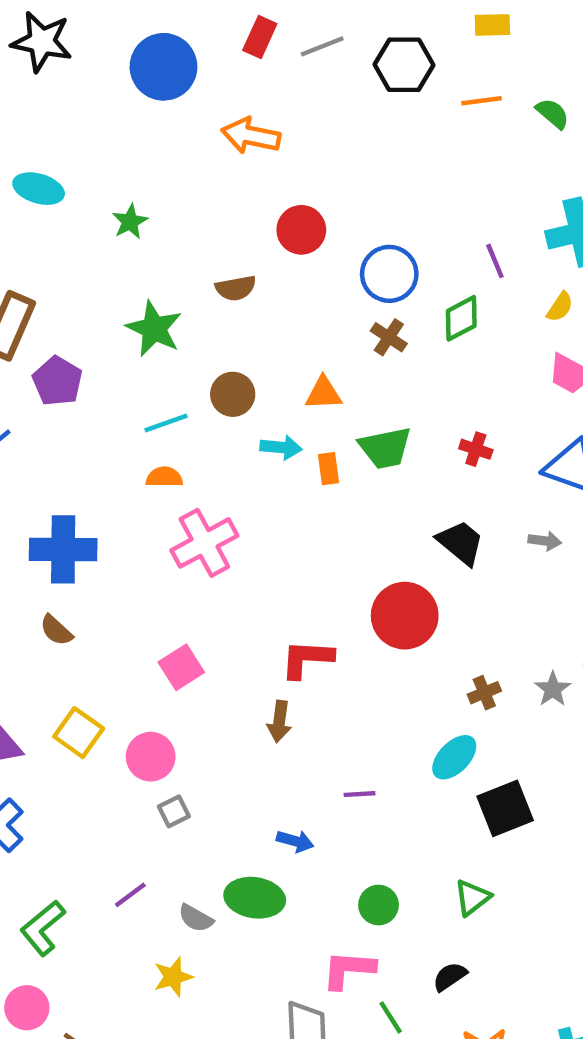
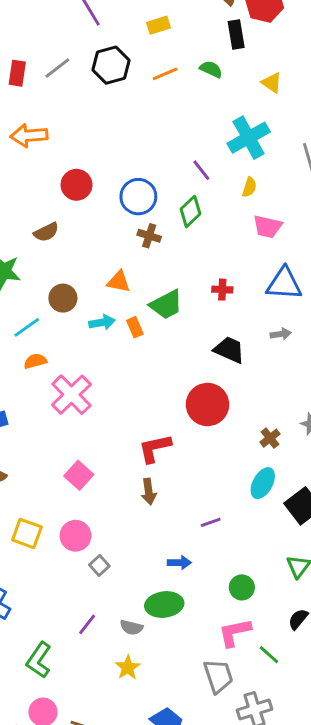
orange triangle: (323, 393) -> (119, 282), turned 30

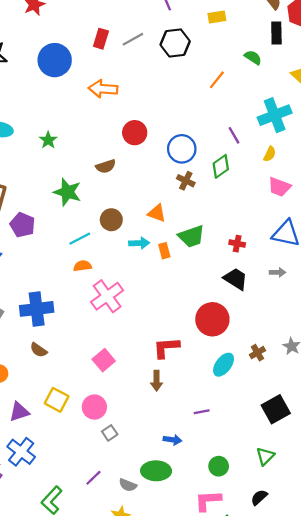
orange line: (165, 74) -> (217, 80), moved, turned -36
red cross: (222, 290) -> (237, 244), moved
cyan ellipse: (263, 483) -> (224, 365), moved

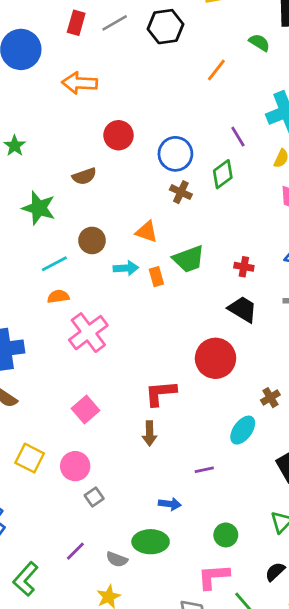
cyan ellipse: (224, 365) -> (243, 430), moved

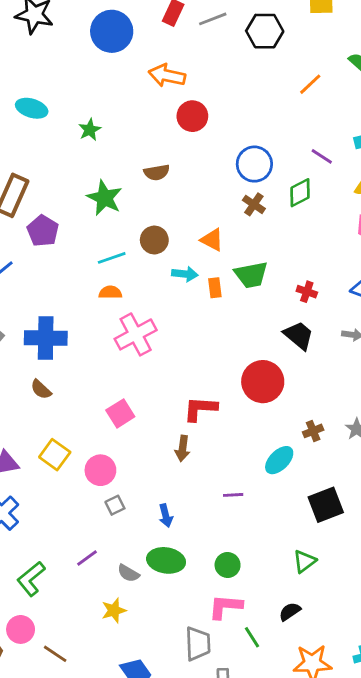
red circle: (119, 135) -> (192, 116), moved
purple line: (238, 137) -> (322, 156), turned -35
blue arrow: (170, 504) -> (166, 516), moved, turned 60
green circle: (226, 535) -> (228, 565), moved

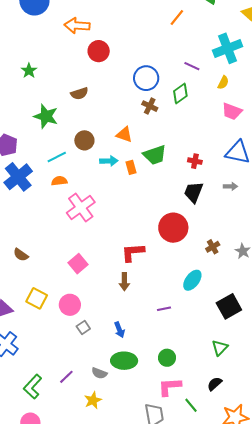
black trapezoid: (299, 335) -> (194, 192), turned -100
blue cross: (46, 338) -> (18, 177), moved, turned -32
brown cross: (313, 431) -> (213, 247), moved
purple line: (87, 558) -> (66, 377), moved

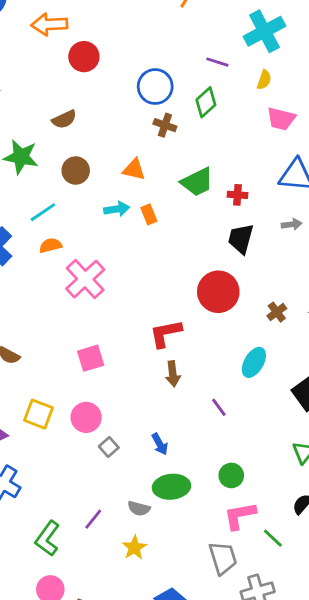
brown circle: (84, 140) -> (76, 171), moved
green trapezoid: (155, 155) -> (197, 182), moved
pink square: (78, 264) -> (91, 358), turned 30
brown arrow: (124, 282) -> (173, 374), moved
purple line: (164, 309) -> (219, 407), turned 72

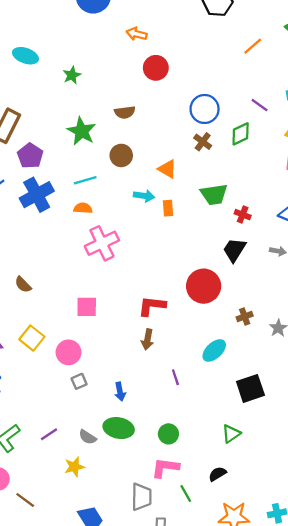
orange arrow: (49, 24) -> (137, 34), size x0.7

